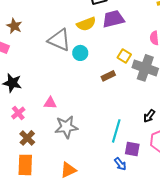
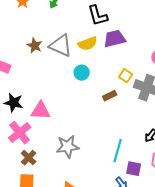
brown star: (14, 26) -> (35, 46), moved
gray triangle: (59, 40) -> (61, 46), moved
pink triangle: (50, 103) -> (41, 111), moved, size x1.5
pink cross: (18, 113) -> (20, 133), size x1.6

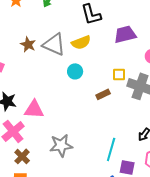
purple trapezoid: (115, 39) -> (125, 34), moved
yellow square: (126, 76) -> (119, 74), turned -32

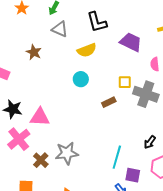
purple trapezoid: (125, 34) -> (131, 42), turned 40
gray triangle: (54, 44) -> (60, 29), moved, size x0.7
brown cross: (22, 156) -> (41, 160), moved

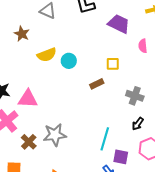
yellow semicircle: (87, 50) -> (47, 55), moved
gray cross: (146, 94) -> (135, 96), moved, size x0.7

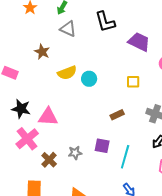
brown rectangle: (97, 84) -> (117, 115), moved
gray star: (55, 135) -> (75, 153), size x0.6
purple square: (121, 157) -> (102, 146), moved

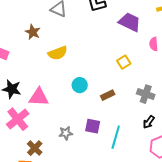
cyan circle: (89, 79) -> (80, 85), moved
yellow square: (133, 82) -> (124, 62), turned -32
brown cross: (49, 160) -> (35, 148), moved

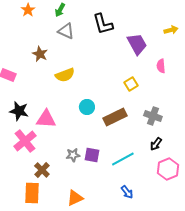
purple trapezoid: (130, 22) -> (137, 44), turned 35
brown rectangle: (108, 95) -> (115, 117), size x1.6
purple square: (93, 126) -> (92, 155), moved
cyan line: (116, 137) -> (123, 159), turned 45

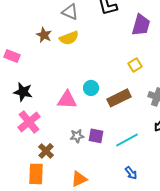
purple trapezoid: (137, 44) -> (141, 25), turned 45
yellow semicircle: (65, 75) -> (69, 38), moved
pink triangle: (46, 119) -> (67, 100), moved

